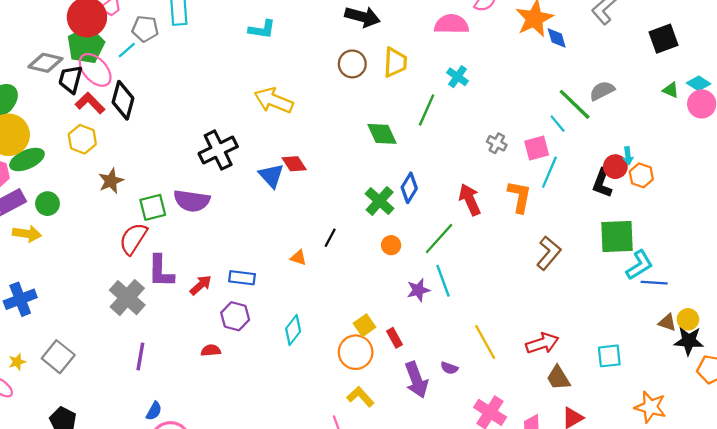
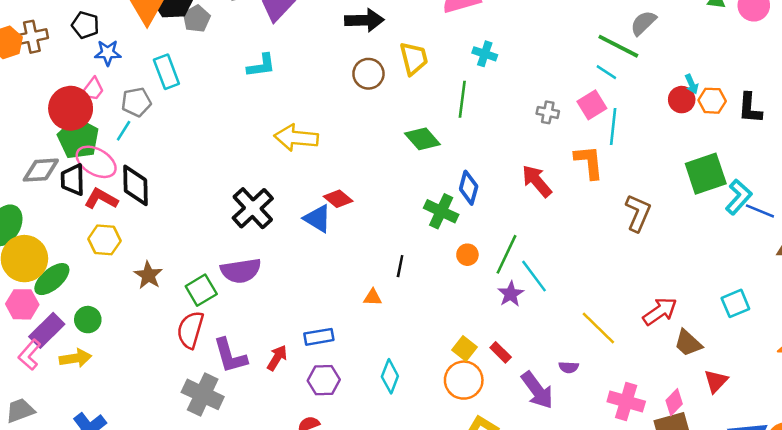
black L-shape: (602, 183) -> (750, 108), moved
green line: (439, 239) -> (506, 254), moved
blue line: (654, 283) -> (760, 211), turned 35

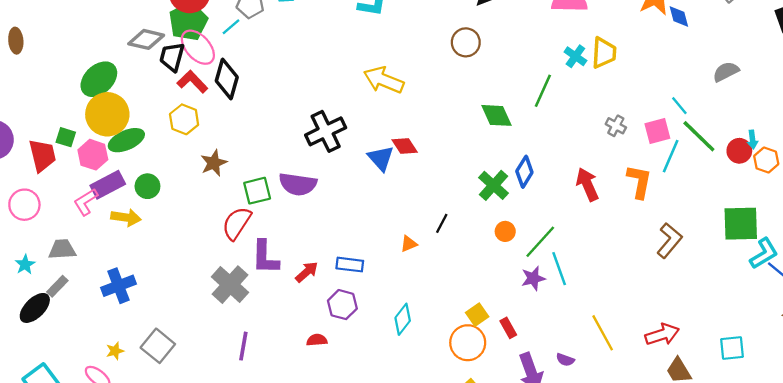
green line: (618, 46) -> (699, 136), moved
yellow trapezoid: (414, 58) -> (604, 53), moved
orange triangle: (373, 297) -> (409, 244), turned -42

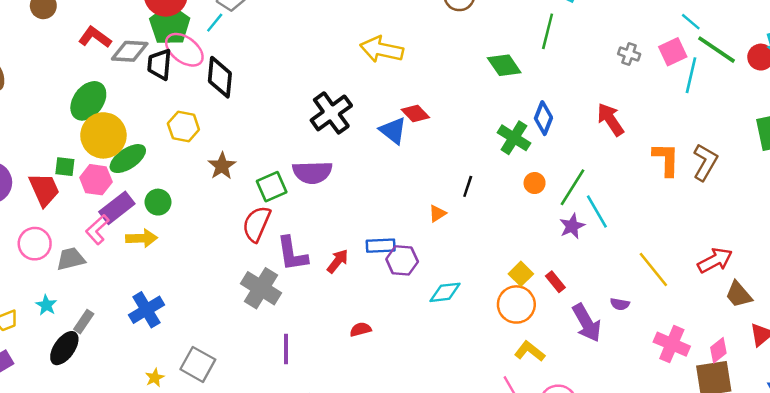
red L-shape: (192, 82) -> (95, 37), moved
orange L-shape: (639, 182) -> (666, 159), moved
gray trapezoid: (62, 249) -> (71, 259), moved
purple hexagon: (342, 305) -> (402, 260), moved
cyan diamond: (403, 319) -> (445, 292), turned 56

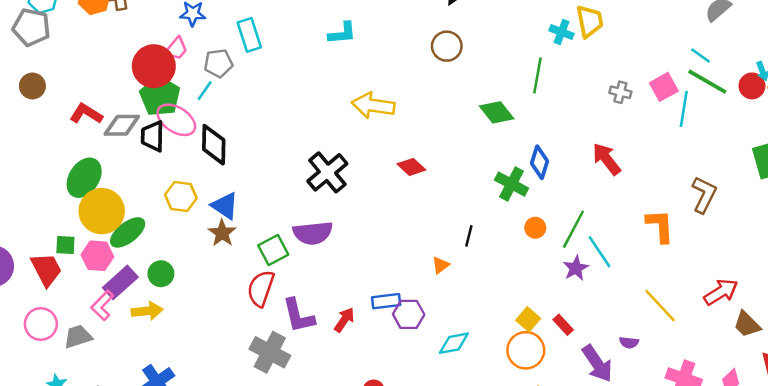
cyan line: (691, 22) -> (700, 55), moved
blue triangle: (393, 131) -> (225, 206), moved
orange L-shape: (666, 159) -> (660, 226), moved

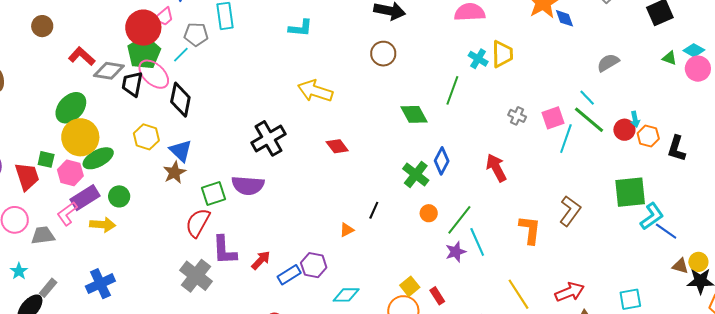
blue rectangle: (386, 301) -> (289, 275), moved, turned -35

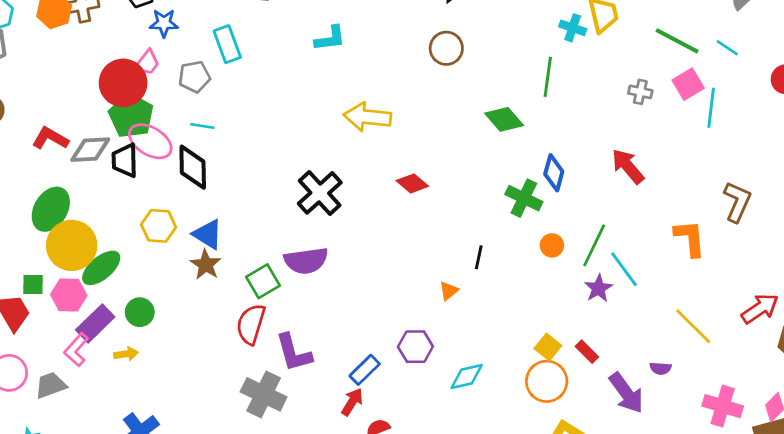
cyan line: (181, 55) -> (202, 126), moved, turned 66
green line: (589, 120) -> (677, 41), moved
yellow arrow: (103, 225) -> (126, 354), size x0.7
red arrow: (261, 260) -> (352, 402), moved
blue rectangle: (289, 275) -> (365, 370), moved

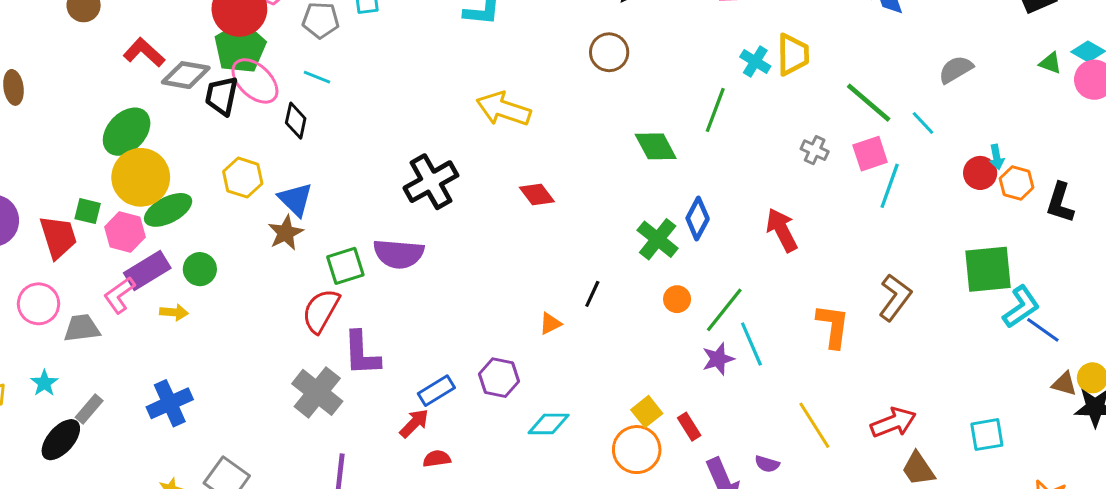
black diamond: (193, 167) -> (296, 121), size x0.7

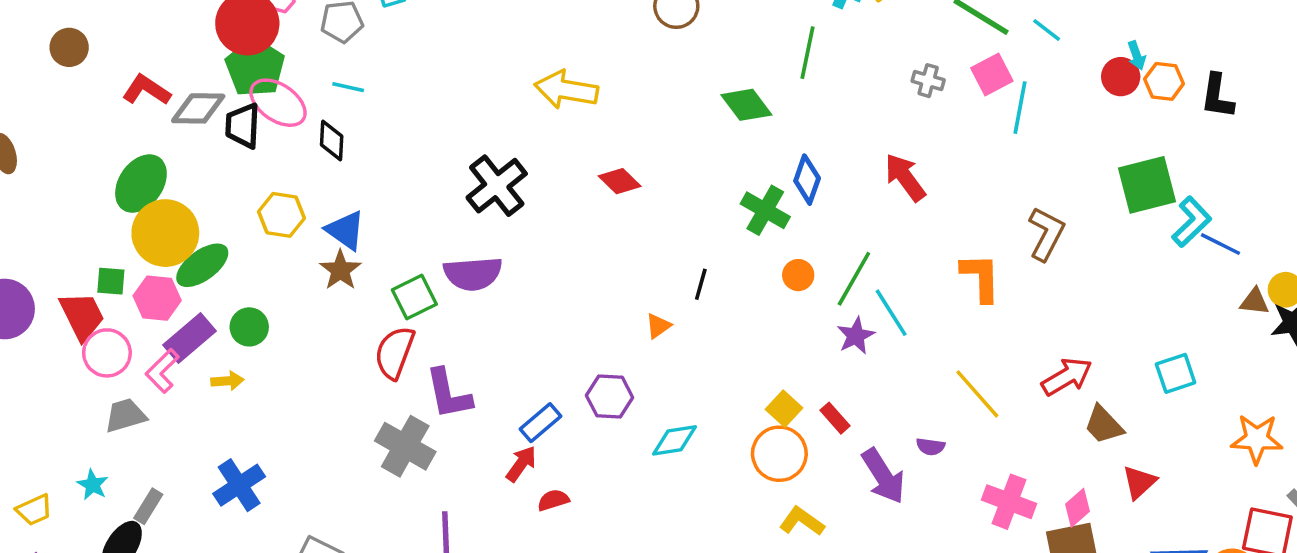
pink circle: (39, 304) -> (107, 353), moved

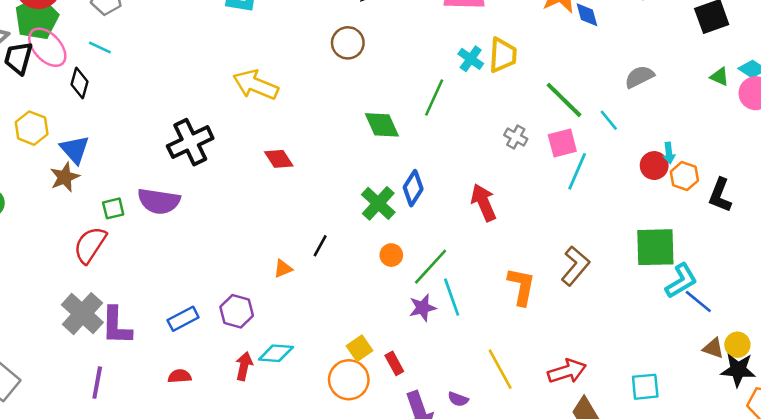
green square: (414, 297) -> (113, 208), size x0.7
purple L-shape: (449, 394) -> (116, 326), moved
red arrow: (521, 464) -> (244, 366), moved, turned -36

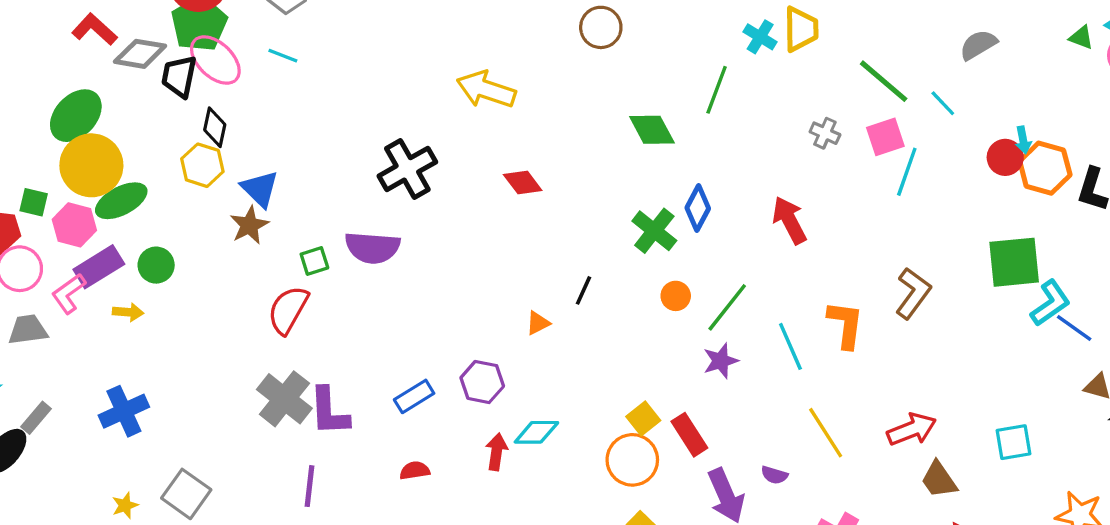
black diamond: (79, 83) -> (215, 127), moved
orange hexagon: (684, 176) -> (1045, 168), size x1.4
cyan line: (452, 297) -> (790, 346), moved
red rectangle: (394, 363) -> (689, 435), size x1.4

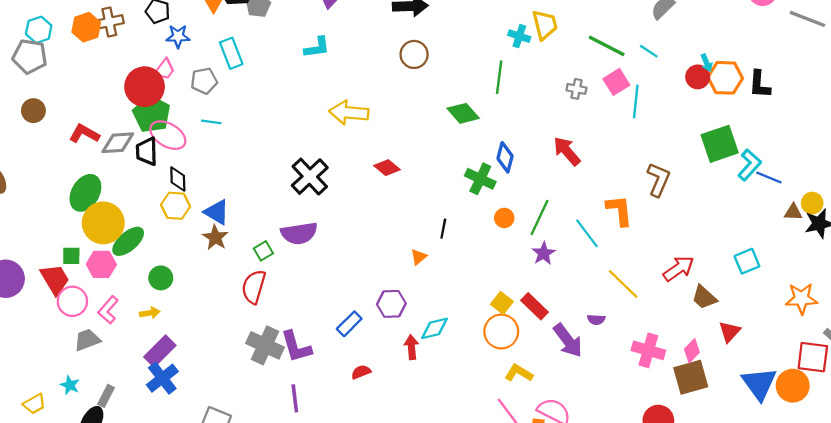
purple rectangle: (99, 267) -> (160, 351), moved

